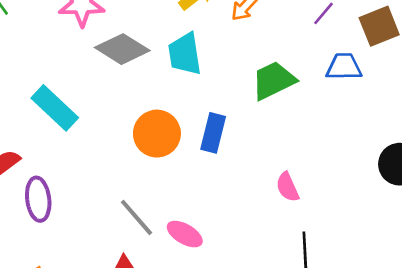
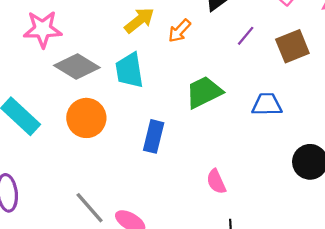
blue trapezoid: (344, 67) -> (267, 105), moved
orange circle: (157, 134) -> (86, 118), moved

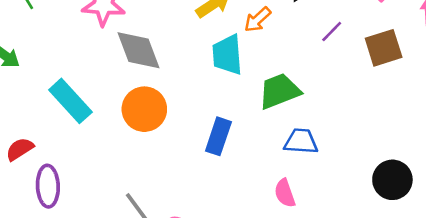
gray diamond: (77, 67) -> (139, 50), turned 33
cyan trapezoid: (129, 70) -> (227, 55), moved
blue trapezoid: (267, 105) -> (301, 141), moved

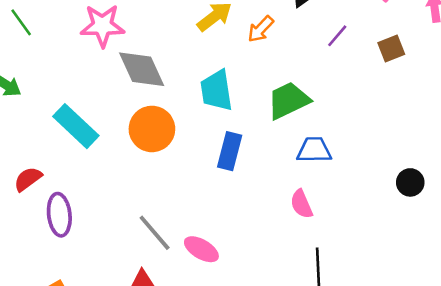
brown square: (384, 48) -> (391, 48), size x0.7
cyan trapezoid: (227, 55) -> (216, 91), moved
black circle: (392, 180) -> (410, 182), size x0.7

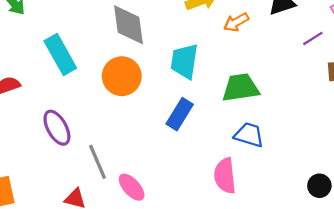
purple line: (337, 36) -> (313, 38), moved
pink semicircle: (301, 204) -> (225, 176), size x1.4
purple ellipse: (59, 215) -> (57, 128), moved, turned -40

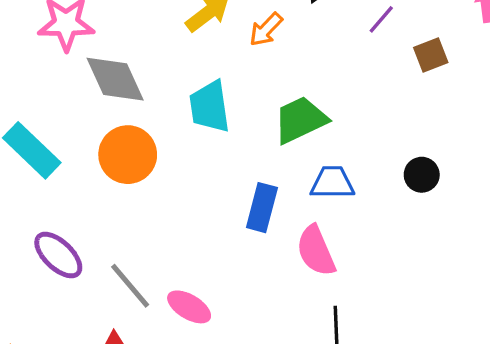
blue rectangle: (180, 114) -> (262, 208), moved
black circle: (319, 186) -> (422, 175), moved

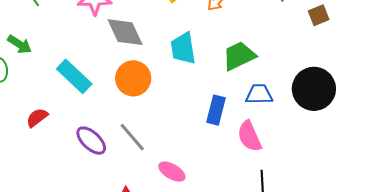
black circle: (422, 175) -> (314, 89), size x2.0
gray line: (130, 286) -> (132, 137), moved

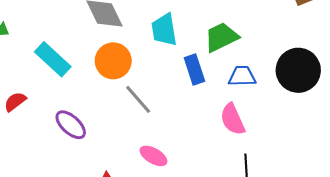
blue rectangle: (216, 110) -> (194, 69), moved, turned -32
gray line: (132, 137) -> (138, 99), moved

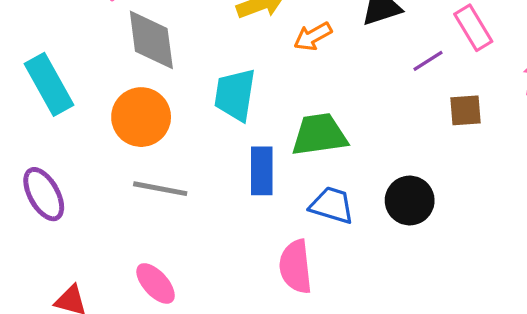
black circle: (298, 70) -> (410, 201), moved, size x0.7
gray line: (138, 99) -> (160, 189), turned -56

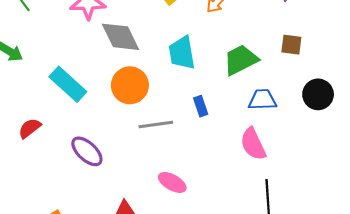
brown square: (466, 110) -> (291, 45), moved, turned 30
blue rectangle: (262, 171) -> (201, 106), moved, size x0.7
black circle: (410, 201) -> (318, 94), moved

